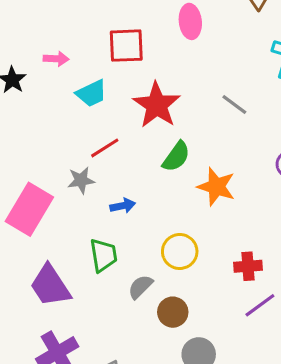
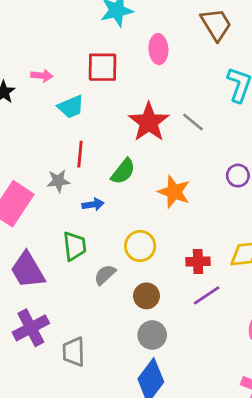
red star: (157, 105) -> (149, 122), moved
red line: (105, 148) -> (80, 154), turned -55
green semicircle: (176, 157) -> (123, 171), moved
brown circle: (173, 312) -> (146, 296), moved

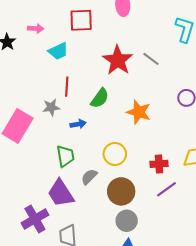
purple trapezoid: (28, 270) -> (61, 193), moved
brown circle: (146, 296) -> (121, 191), size x1.4

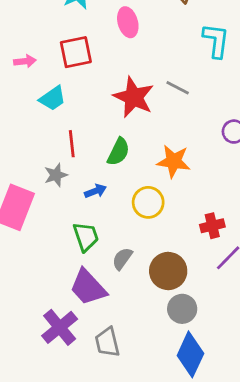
pink arrow: (36, 28) -> (25, 61), moved
yellow circle: (115, 154) -> (148, 202), moved

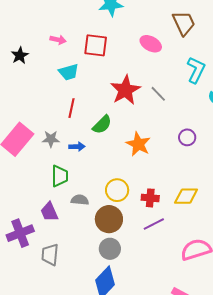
pink ellipse: (128, 22) -> (151, 44), moved, turned -65
gray star: (56, 175) -> (51, 139), moved
yellow circle: (148, 202) -> (117, 190), moved
gray semicircle: (122, 259) -> (80, 200), turned 42
purple trapezoid: (88, 287) -> (49, 212), size x0.7

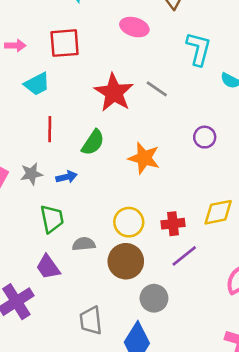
gray circle: (110, 249) -> (154, 298), moved
gray trapezoid: (50, 255) -> (91, 321), moved

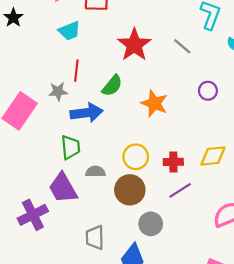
gray line: (157, 89) -> (182, 46), moved
gray star: (31, 174) -> (58, 92), moved
blue arrow: (67, 177) -> (87, 113), size x1.8
purple trapezoid: (48, 267) -> (63, 188), size x1.4

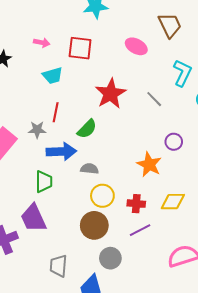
orange star: (154, 103) -> (149, 164), moved
gray semicircle: (95, 172) -> (89, 169), moved

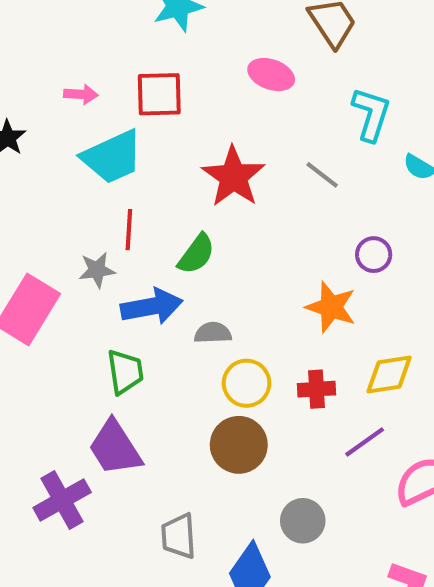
cyan trapezoid: (53, 76) -> (112, 157), size x1.5
purple line: (140, 230) -> (365, 442), moved
gray circle: (110, 258) -> (303, 521), moved

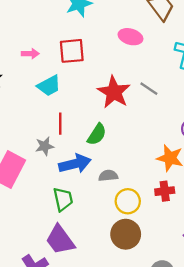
cyan trapezoid: (112, 157) -> (49, 86), size x0.7
gray line: (322, 175) -> (149, 89), moved
red cross: (316, 389) -> (165, 191), moved

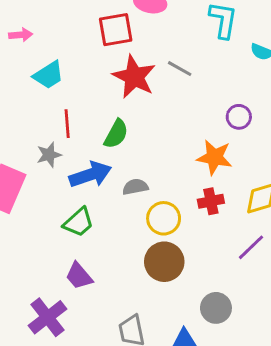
red square: (72, 51) -> (116, 30), moved
green trapezoid: (63, 199) -> (79, 222), turned 65
purple trapezoid: (60, 240) -> (79, 276), size x0.7

